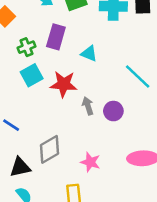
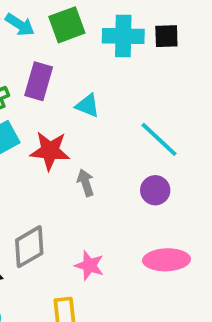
purple circle: (113, 111) -> (155, 190), moved

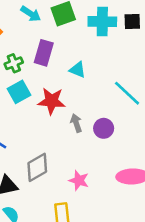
purple circle: (155, 190) -> (104, 128), moved

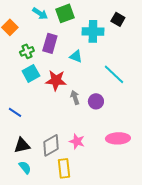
cyan cross: (102, 22) -> (93, 31), moved
black square: (132, 22) -> (118, 19), turned 32
gray diamond: (37, 167) -> (51, 145), moved

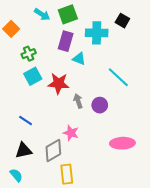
purple rectangle: (50, 43) -> (66, 41), moved
blue line: (15, 112) -> (26, 121), moved
pink star: (77, 141) -> (71, 133), moved
cyan semicircle: (25, 167) -> (16, 175), moved

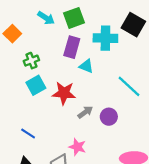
black square: (122, 21) -> (133, 25), size x1.5
gray arrow: (78, 101) -> (85, 112), turned 72

